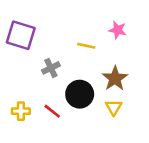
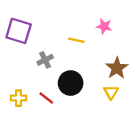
brown star: (115, 78) -> (117, 68), moved
yellow triangle: (114, 107) -> (111, 92), moved

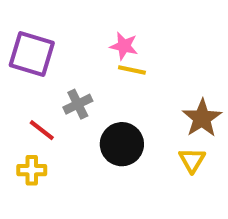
pink star: (104, 26) -> (124, 46), moved
red line: (46, 98) -> (42, 130), moved

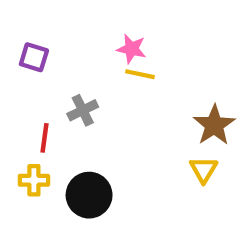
purple square: (32, 54) -> (34, 57), size x0.6
red line: (42, 130) -> (45, 138), turned 60
black circle: (122, 144) -> (89, 195), moved

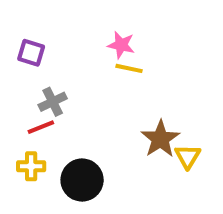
gray cross: (83, 110) -> (53, 102), moved
brown star: (214, 125) -> (160, 139), moved
red line: (45, 138) -> (41, 127), turned 60

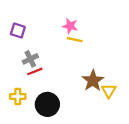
red line: (41, 127) -> (35, 71), moved

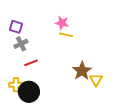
gray cross: (30, 59) -> (21, 44), moved
black circle: (47, 104) -> (29, 92), moved

